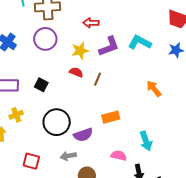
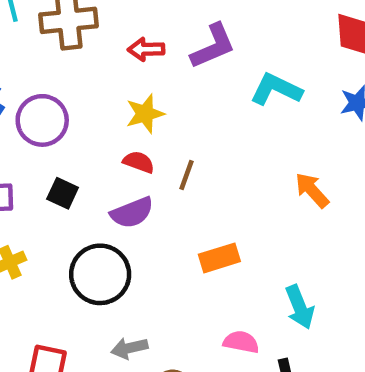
red arrow: (91, 23) -> (146, 49), moved
purple circle: (45, 39) -> (42, 120), moved
purple L-shape: (109, 46) -> (213, 46), moved
purple semicircle: (83, 135) -> (132, 213), moved

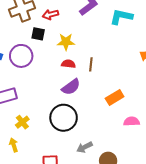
red arrow: (146, 49) -> (50, 15), moved
yellow star: (145, 114) -> (66, 42), turned 30
black square: (63, 193) -> (38, 34), moved
pink semicircle: (241, 342) -> (132, 121), moved

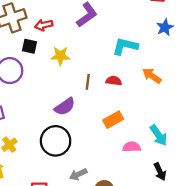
cyan L-shape: (121, 17) -> (125, 46), moved
red semicircle: (68, 64) -> (114, 81), moved

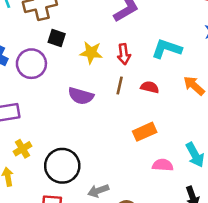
red arrow: (44, 25) -> (124, 54), moved, turned -90
purple semicircle: (65, 107) -> (81, 96), moved, turned 45
black circle: (56, 141) -> (62, 166), moved

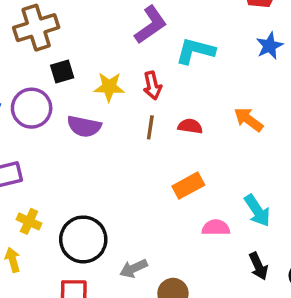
black square: (57, 38) -> (62, 72), turned -30
cyan L-shape: (167, 49) -> (195, 51), moved
purple semicircle: (81, 96) -> (84, 126), moved
yellow cross: (22, 149) -> (29, 221), turned -30

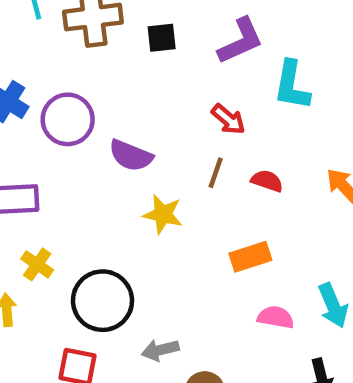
cyan L-shape: (195, 51) -> (292, 85), turned -105
black square: (62, 72) -> (162, 38), moved
red arrow: (152, 85) -> (228, 119), turned -48
yellow star: (109, 87) -> (163, 214), moved

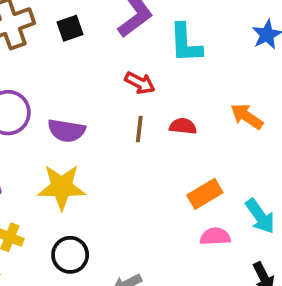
yellow star: (163, 214) -> (62, 187), moved, size x1.4
orange rectangle: (250, 257) -> (205, 194), moved
black circle: (103, 301) -> (70, 255), size x0.7

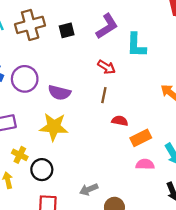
red semicircle: (183, 126) -> (120, 121), moved
black circle: (70, 255) -> (42, 170), moved

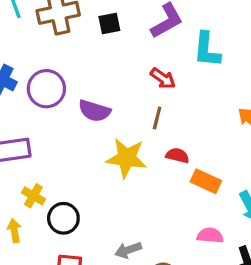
yellow star: (54, 127) -> (127, 158), moved
orange rectangle: (141, 138) -> (206, 181), turned 48
pink semicircle: (145, 164) -> (210, 235), moved

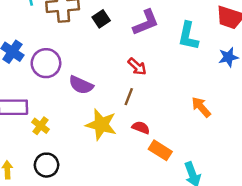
black square: (109, 23) -> (101, 19), turned -30
cyan L-shape: (207, 50) -> (188, 36), moved
yellow cross: (33, 196) -> (40, 126), moved

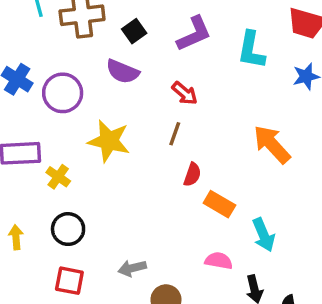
purple semicircle: (81, 85) -> (123, 72), moved
orange arrow: (201, 107) -> (272, 144), size x1.4
yellow star: (101, 125) -> (109, 141), moved
red semicircle: (141, 128) -> (192, 175), turned 90

